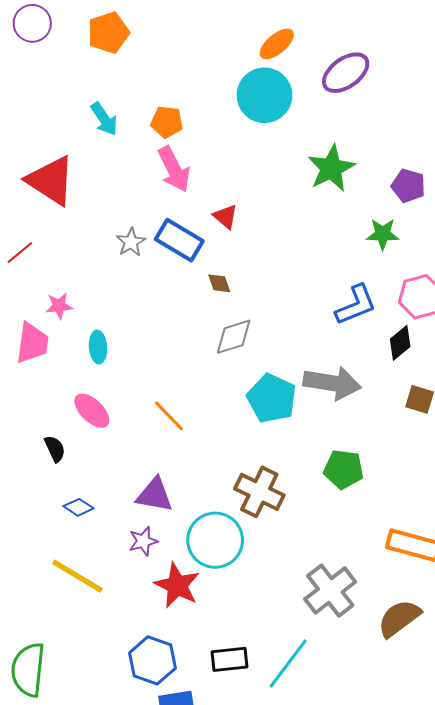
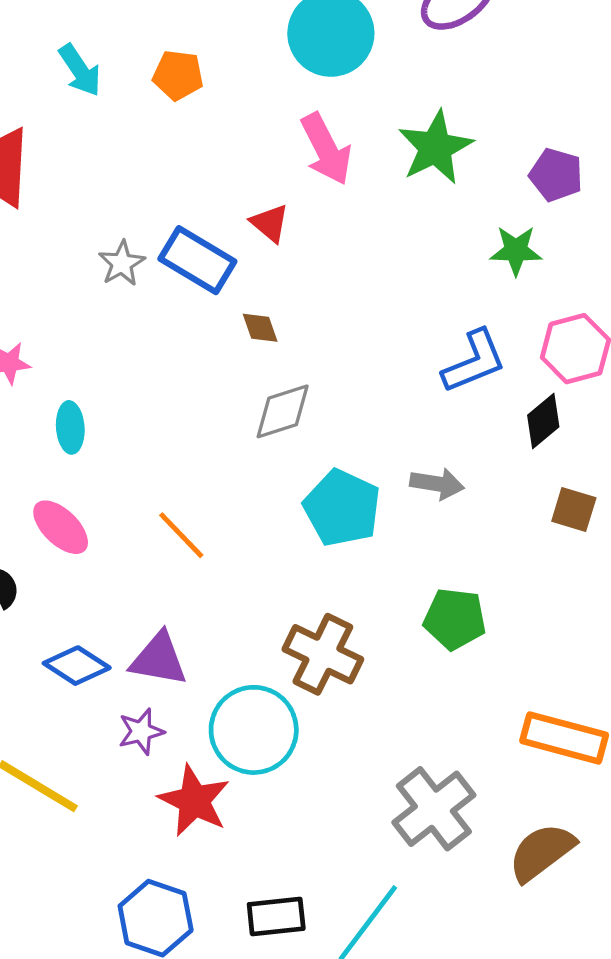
pink arrow: (174, 169) -> (326, 149), moved
gray arrow: (332, 383) -> (437, 484), size x0.6
blue diamond: (78, 507) -> (77, 666), moved, size x1.4

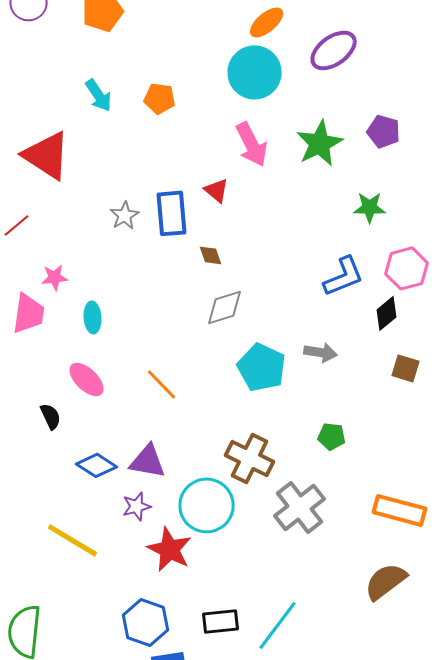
purple pentagon: (556, 175) -> (384, 131), moved
blue rectangle: (197, 260) -> (172, 213), turned 54
green pentagon: (455, 619) -> (332, 436), size x0.7
gray cross: (434, 809) -> (300, 507), moved

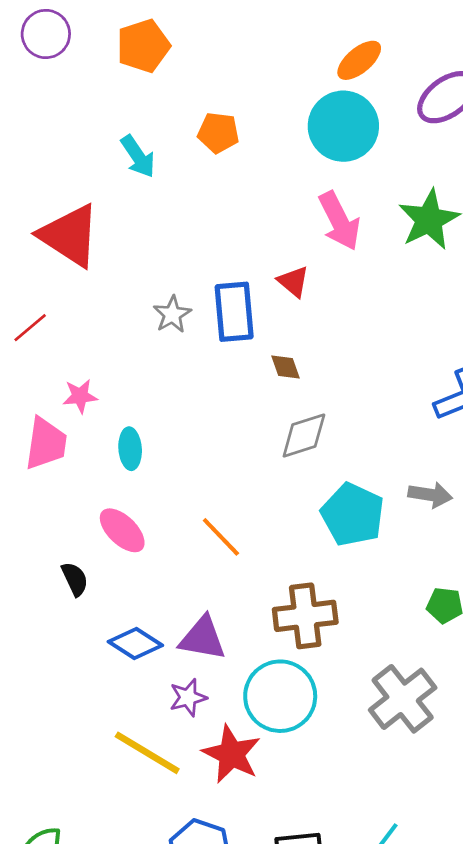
orange pentagon: (160, 98) -> (218, 133), moved
brown cross: (250, 458) -> (305, 616), moved, turned -33
yellow line: (73, 540) -> (147, 753), moved

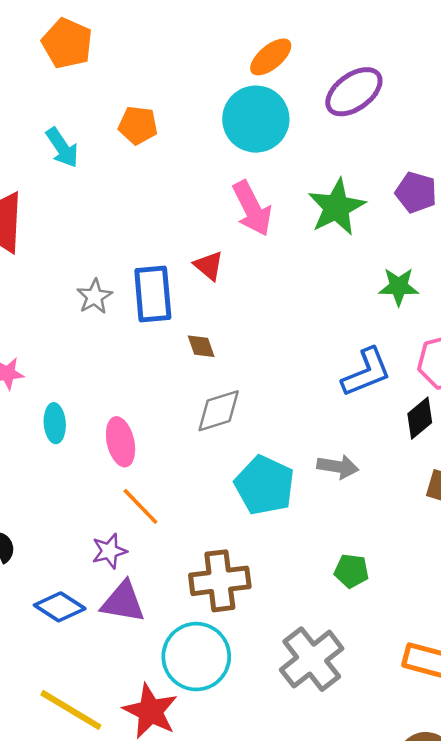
orange pentagon: (143, 46) -> (67, 43), turned -30
pink ellipse: (122, 530) -> (121, 442), moved, turned 33
purple star: (188, 698) -> (109, 551), moved

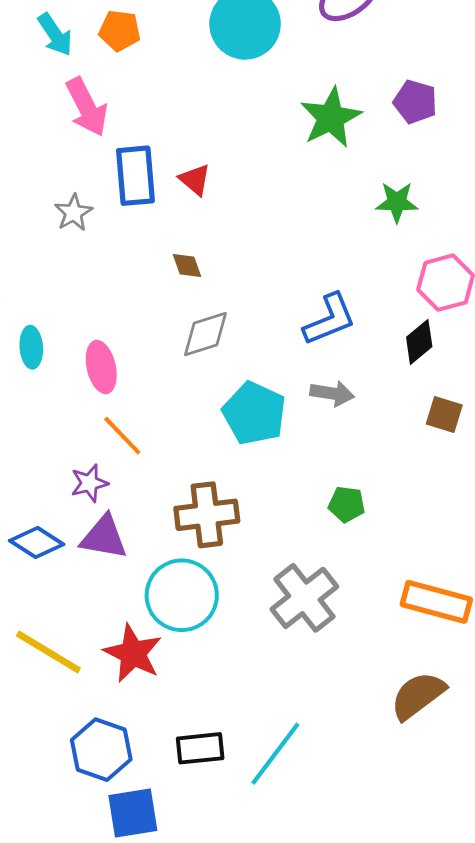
cyan arrow: (62, 148) -> (55, 35), moved
pink arrow: (252, 208) -> (87, 107), moved
blue rectangle: (153, 294) -> (136, 176), moved
blue L-shape: (366, 372) -> (329, 320), moved

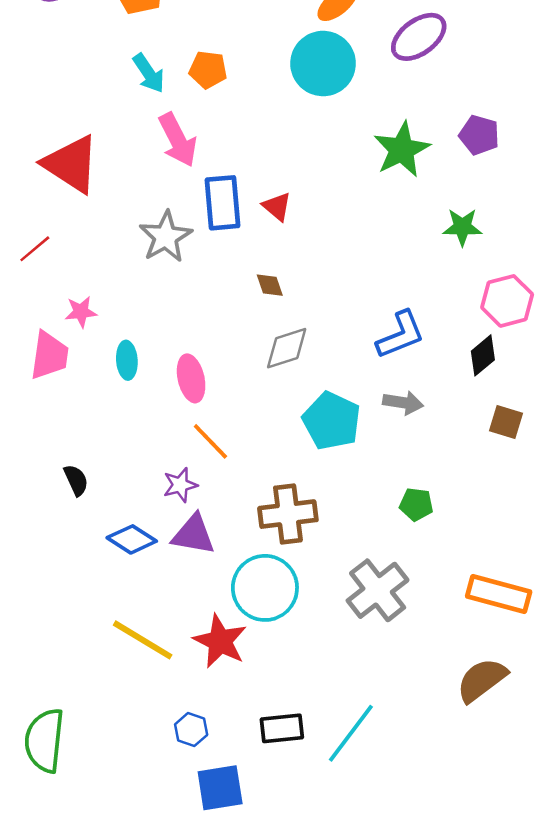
gray star: (74, 213) -> (166, 237), size x1.5
blue hexagon: (101, 750) -> (191, 730), size x0.6

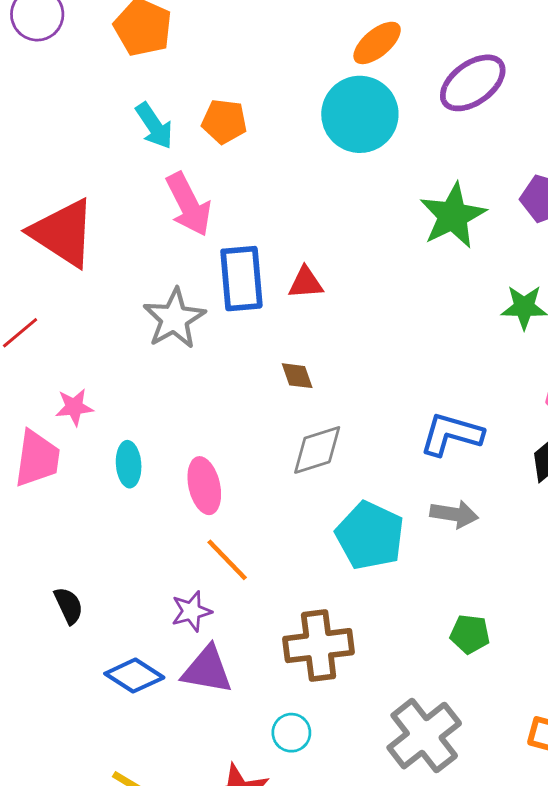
red triangle: (277, 206) -> (306, 283), turned -44
blue L-shape: (401, 335) -> (451, 434), turned -142
cyan circle: (265, 588) -> (291, 733), size x0.5

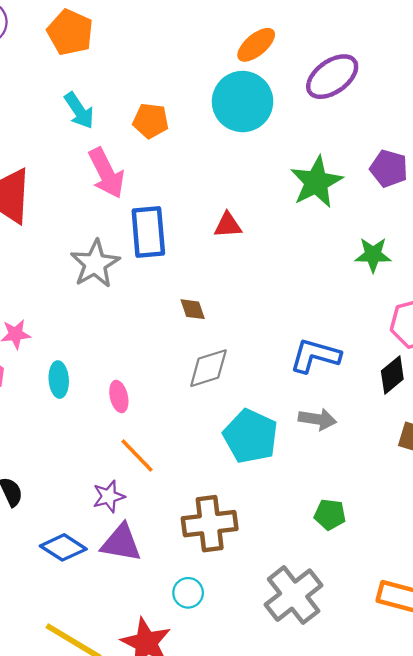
orange pentagon: (224, 121) -> (151, 121), moved
red triangle: (306, 283) -> (228, 225), moved
pink ellipse: (204, 486) -> (119, 397), size x0.7

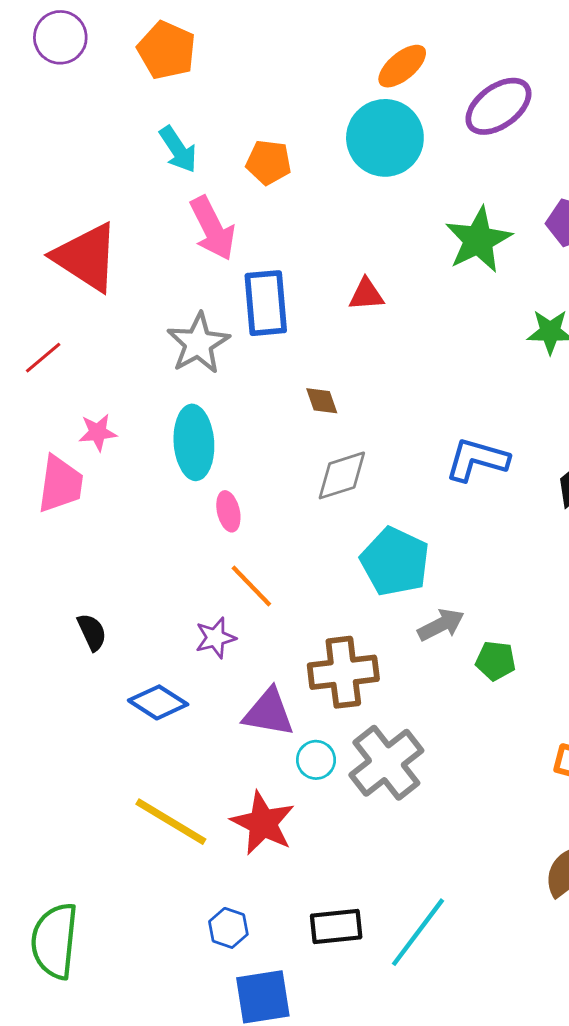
cyan ellipse: (59, 380) -> (194, 442), moved, size x1.6
gray arrow: (317, 419) -> (441, 625), moved, turned -36
purple triangle: (121, 543) -> (269, 712), moved
gray cross: (294, 595) -> (386, 763), moved

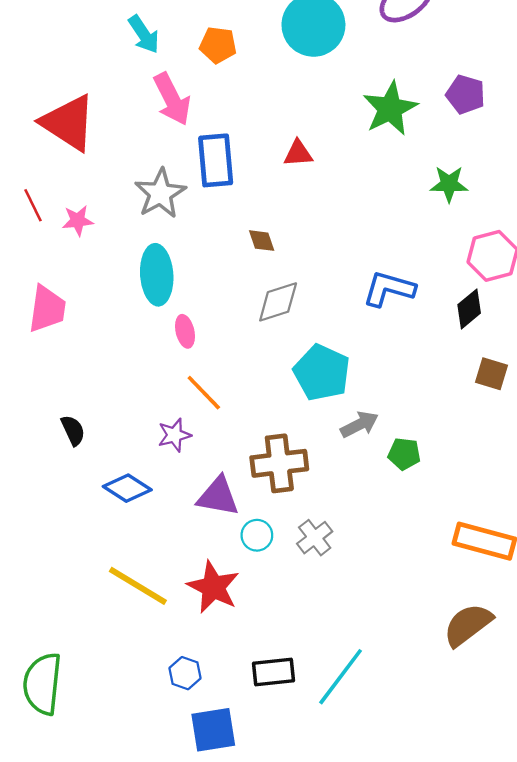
red line: (43, 358) -> (33, 205), turned -76
pink star: (98, 432) -> (78, 221), moved
gray cross: (386, 763) -> (315, 538), size x0.6

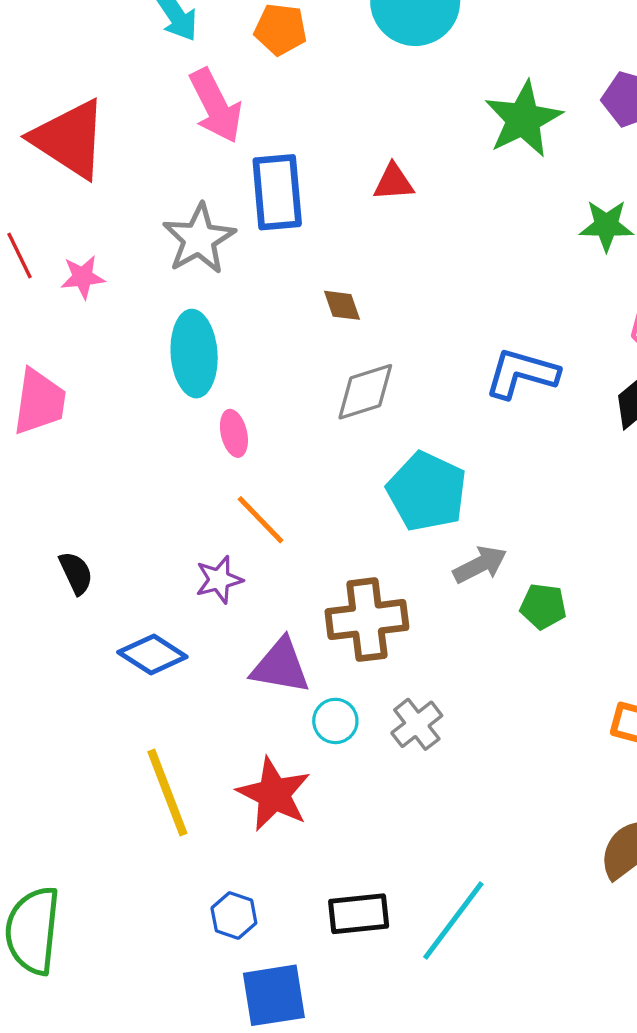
yellow line: (138, 586) -> (167, 792), turned 38

